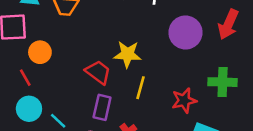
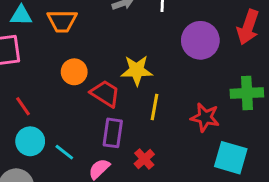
orange circle: (40, 52) -> (74, 72), moved
red star: (184, 100) -> (205, 117), turned 30

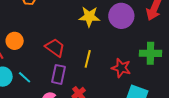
yellow star: (137, 70) -> (89, 17), moved
orange circle: (74, 72) -> (15, 41), moved
cyan line: (64, 152) -> (25, 77), moved

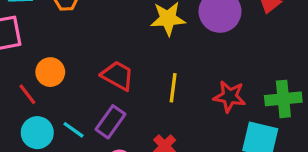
green cross: (150, 53) -> (283, 99), moved
purple rectangle: (58, 74) -> (110, 122), moved, turned 30

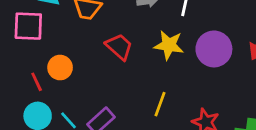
red trapezoid: (118, 76) -> (119, 47), moved

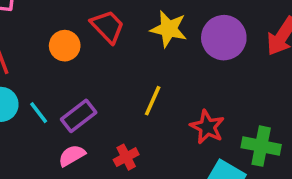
orange circle: (60, 68) -> (65, 46), moved

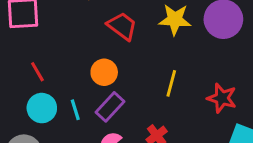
orange circle: (65, 46) -> (104, 72), moved
cyan line: (39, 113) -> (75, 110), turned 30

